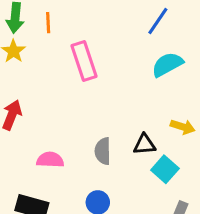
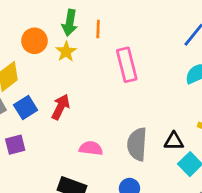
gray semicircle: (103, 151) -> (137, 144), size x1.4

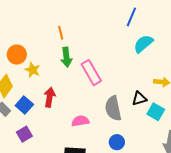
green arrow: (70, 23) -> (66, 57), moved
yellow star: (66, 52) -> (33, 70), moved
pink rectangle: (127, 65) -> (91, 73), moved

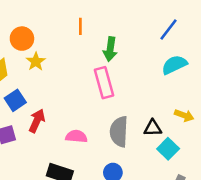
green arrow: (66, 57) -> (110, 49), moved
red arrow: (50, 97) -> (37, 121), moved

